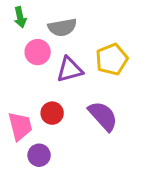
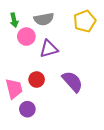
green arrow: (20, 17) -> (14, 20), moved
yellow pentagon: (112, 59) -> (85, 21), moved

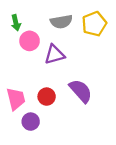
gray semicircle: (44, 19) -> (61, 22), moved
red circle: (37, 80) -> (47, 97), moved

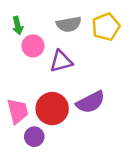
purple semicircle: (81, 91) -> (90, 102), turned 105
red circle: (47, 97) -> (52, 109), size x1.6

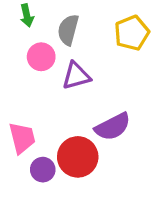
gray semicircle: (69, 24) -> (68, 30), moved, turned 115
green arrow: (18, 25) -> (27, 15), moved
red circle: (52, 109) -> (78, 157), moved

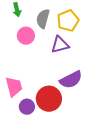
yellow pentagon: (132, 33) -> (68, 21), moved
purple triangle: (76, 76) -> (60, 45), moved

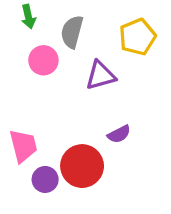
yellow pentagon: (68, 21) -> (137, 37), moved
purple semicircle: (71, 80) -> (119, 134), size x0.6

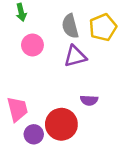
gray semicircle: (72, 32) -> (70, 26), moved, turned -30
purple semicircle: (119, 134) -> (89, 100), turned 30

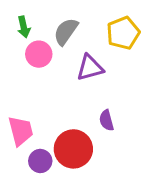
green arrow: (21, 12) -> (24, 27), moved
gray semicircle: (70, 26) -> (66, 32), moved, turned 50
purple semicircle: (89, 100) -> (107, 120), turned 72

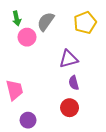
purple triangle: (90, 68) -> (68, 59), moved
red circle: (73, 149) -> (70, 108), moved, size x0.7
purple circle: (40, 161) -> (28, 120), moved

